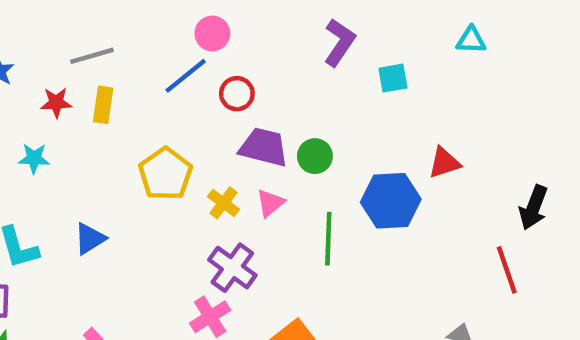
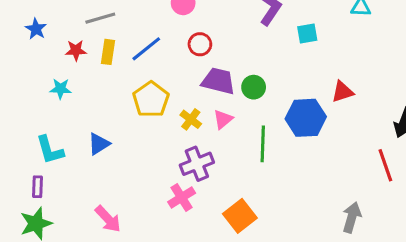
blue line: (186, 76) -> (146, 49), moved
purple cross: (232, 268) -> (197, 164), turned 32

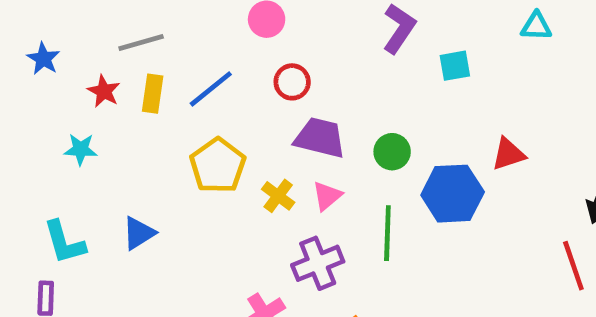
red star: (76, 50) -> (104, 91), turned 30
green circle: (254, 87) -> (392, 152), moved
purple cross: (197, 164) -> (318, 263), moved

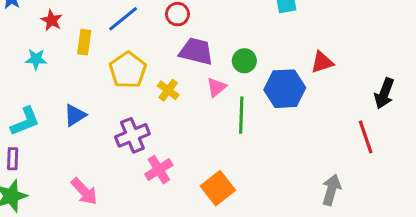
yellow rectangle: (153, 94) -> (84, 42), moved
pink triangle: (327, 196) -> (216, 87), moved
cyan L-shape: (64, 242) -> (25, 121), turned -96
purple cross: (318, 263) -> (132, 135), moved

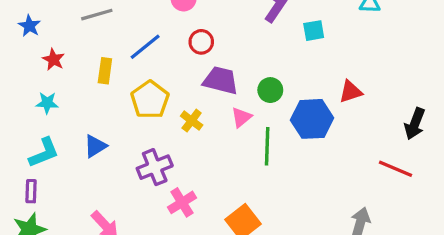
red star: (52, 20) -> (54, 60), moved
cyan star: (36, 59) -> (47, 103), moved
red line: (366, 137) -> (396, 169), turned -48

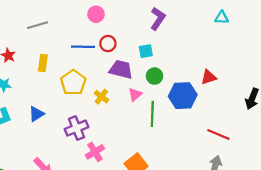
cyan square: (314, 31) -> (146, 51), moved
blue line: (145, 47) -> (83, 47), moved, turned 40
red line: (396, 169) -> (218, 135), moved

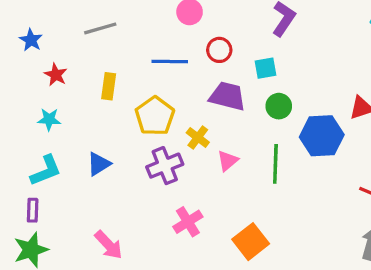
red circle: (108, 44) -> (219, 50), moved
pink triangle: (135, 94) -> (228, 161), moved
purple cross: (76, 128) -> (165, 166), moved

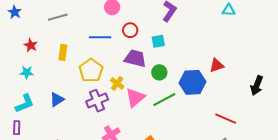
blue star: (31, 40) -> (15, 12), moved
green circle: (279, 106) -> (159, 72), moved
pink triangle: (228, 161) -> (135, 98), size x1.5
green line: (275, 164) -> (164, 100), turned 60

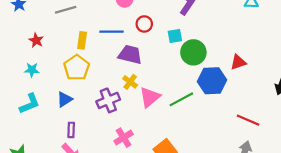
yellow rectangle: (63, 52) -> (82, 40), moved
purple trapezoid: (135, 58) -> (130, 55), moved
yellow pentagon: (91, 70) -> (77, 68), moved
green circle: (159, 72) -> (193, 52), moved, size x1.5
purple rectangle: (17, 128) -> (71, 130), moved

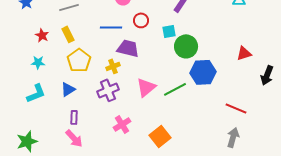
yellow rectangle: (82, 40) -> (68, 34), moved, turned -35
red triangle: (238, 62) -> (244, 53), moved
yellow cross: (130, 82) -> (113, 66), moved, turned 32

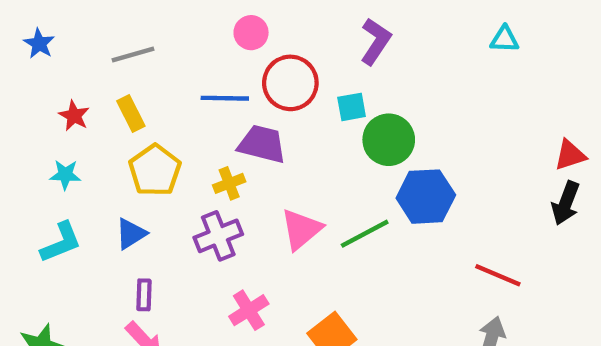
red circle: (141, 20) -> (290, 83), size x1.6
red triangle: (244, 53) -> (570, 155), moved

